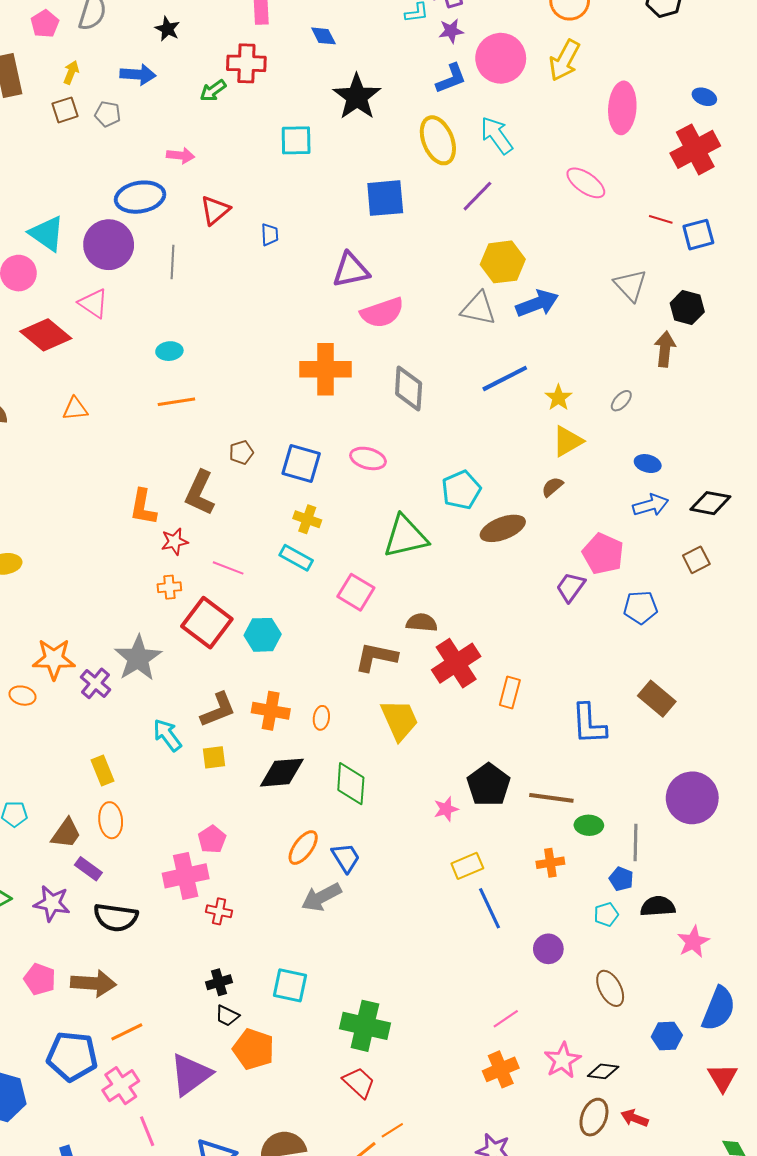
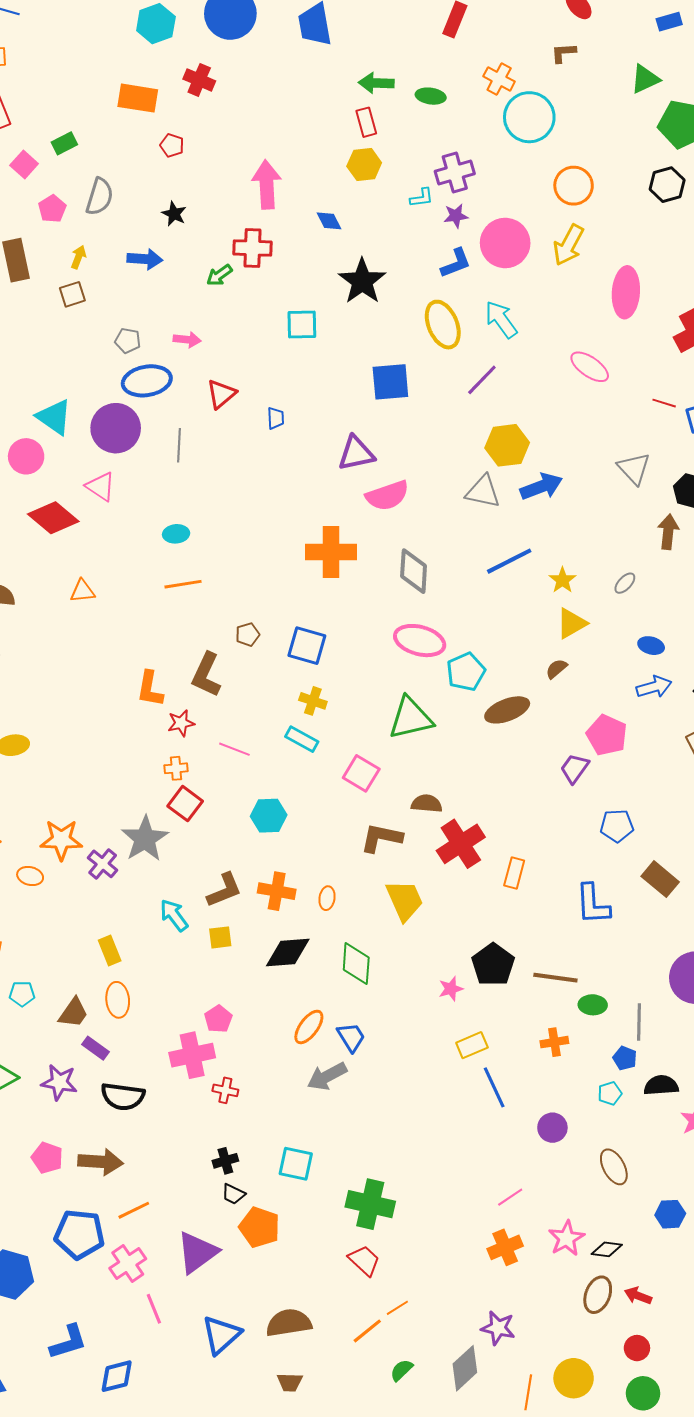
gray pentagon: (108, 114) -> (128, 341), moved
pink ellipse: (368, 458) -> (420, 641), moved, size x1.4
blue pentagon: (641, 607) -> (617, 826), moved
red square: (207, 623) -> (185, 804), moved, size x0.7

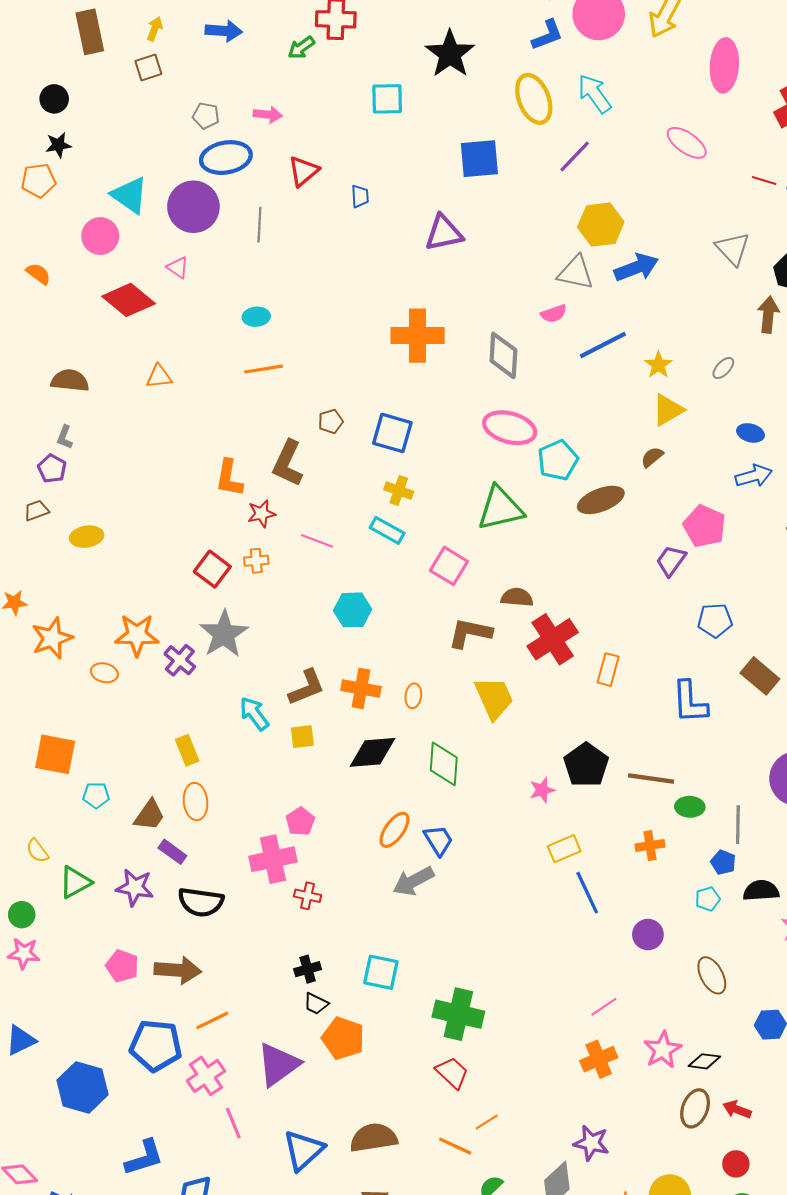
pink triangle: (101, 487) -> (178, 267), size x0.7
pink semicircle: (387, 496) -> (554, 314), moved, size x0.6
red square: (185, 804) -> (212, 569), moved
orange line: (367, 1331) -> (455, 1146), turned 64

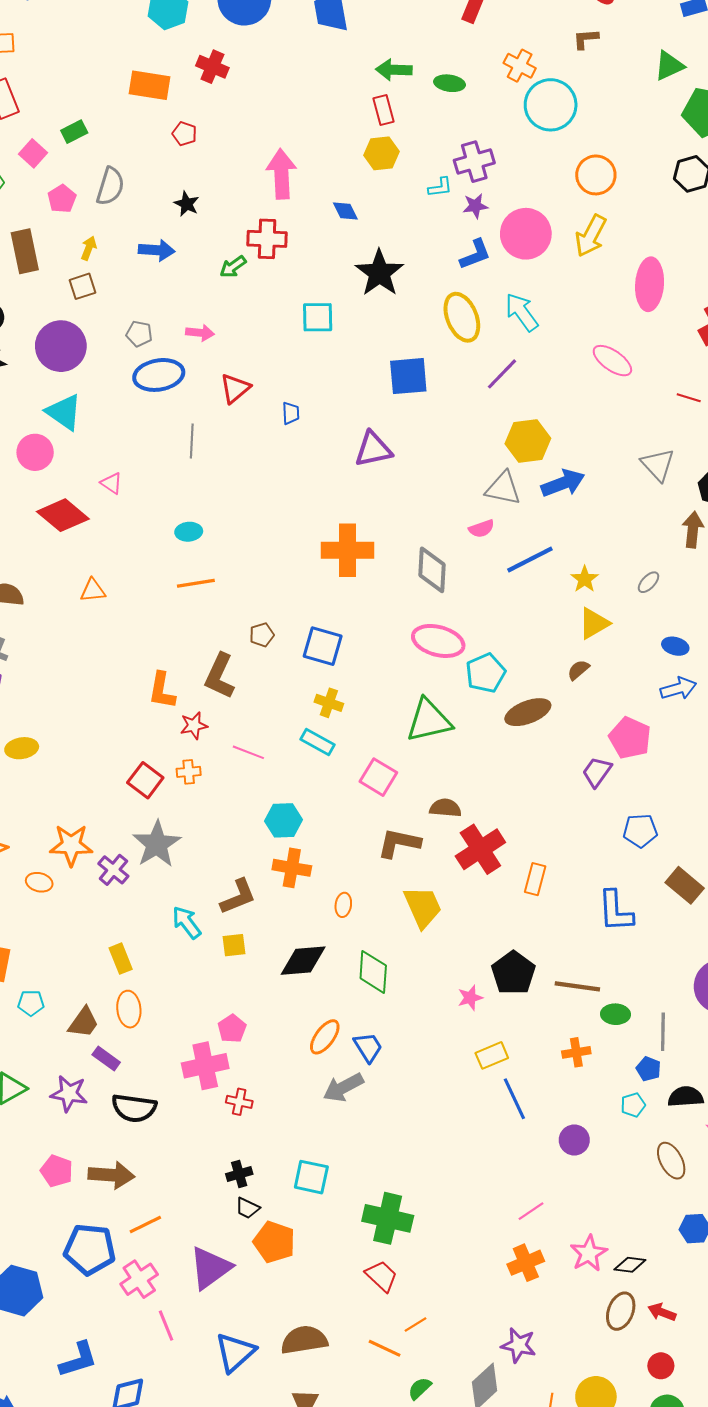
purple circle: (193, 207) -> (61, 346), moved
orange cross: (361, 688) -> (292, 868), moved
brown ellipse: (712, 975) -> (671, 1161), moved

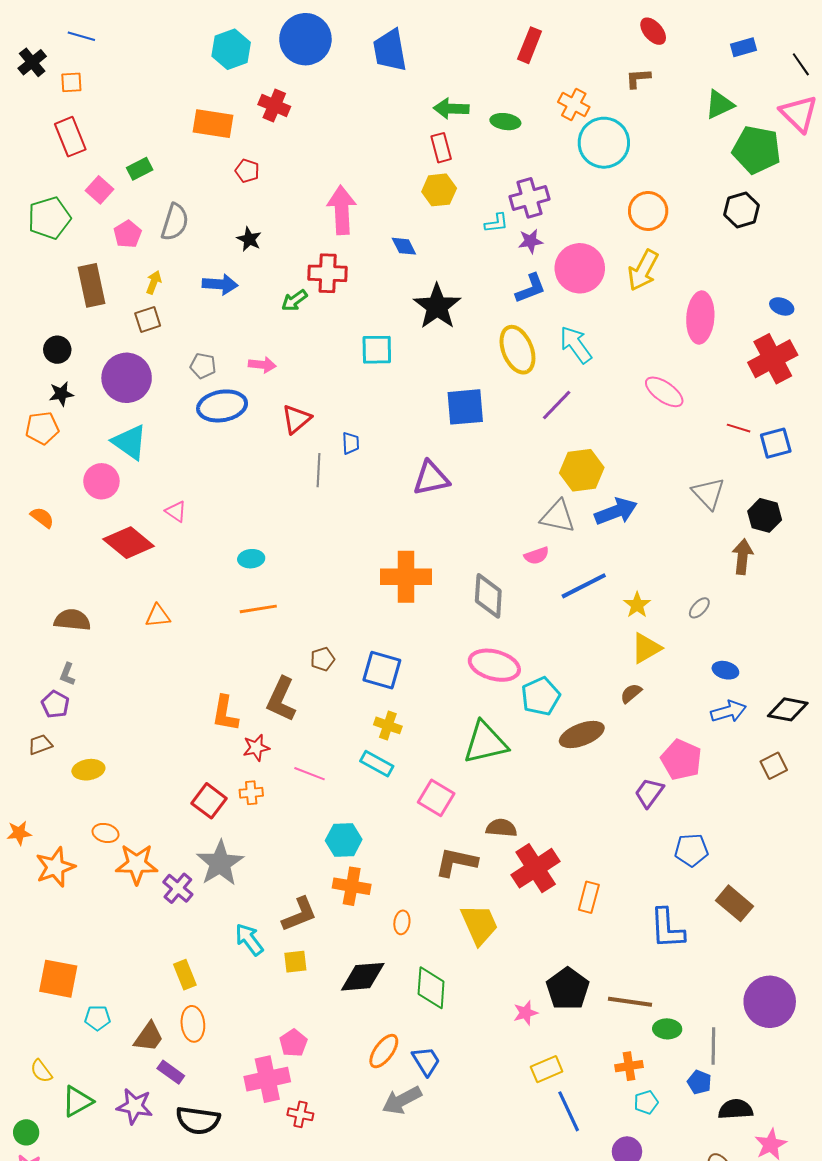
gray line: (192, 441) -> (319, 470), moved
orange ellipse: (39, 882) -> (106, 833), moved
cyan pentagon: (633, 1105) -> (646, 1102), moved

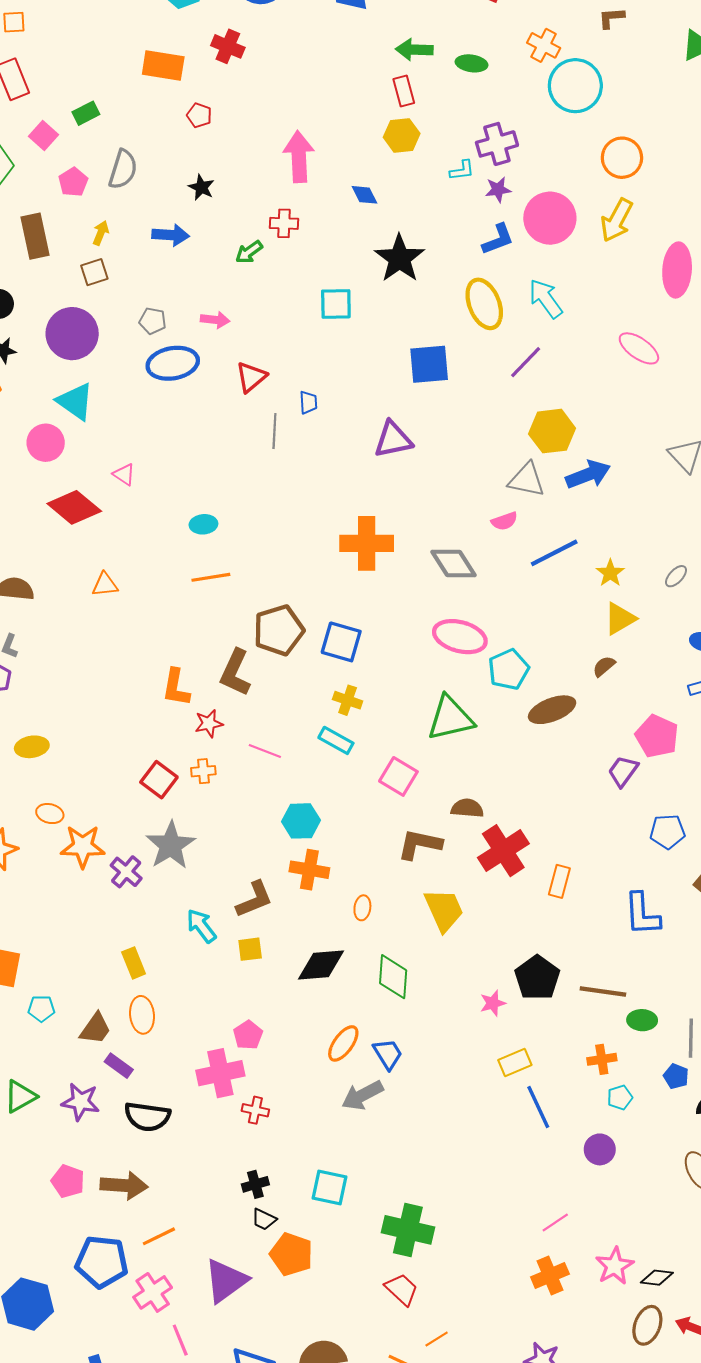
red cross: (328, 273) -> (284, 223), size x0.7
gray diamond: (488, 596) -> (454, 563), turned -36
brown pentagon: (323, 659) -> (279, 630), size x2.0

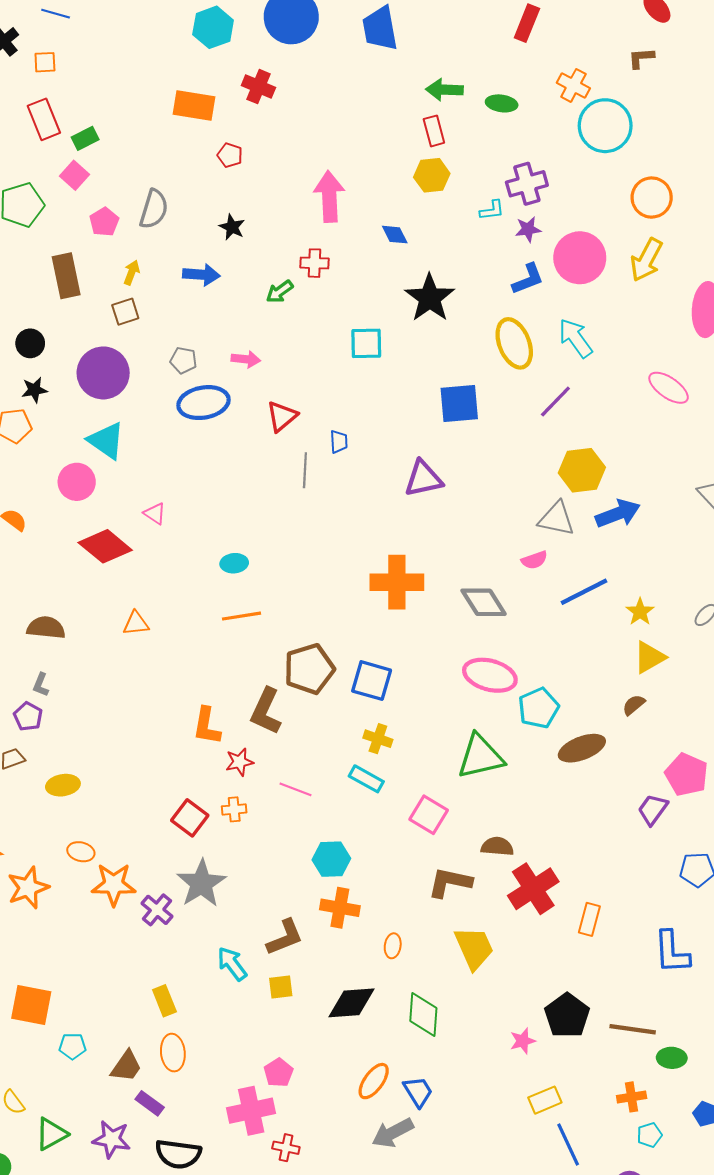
green rectangle: (86, 113) -> (85, 138), moved

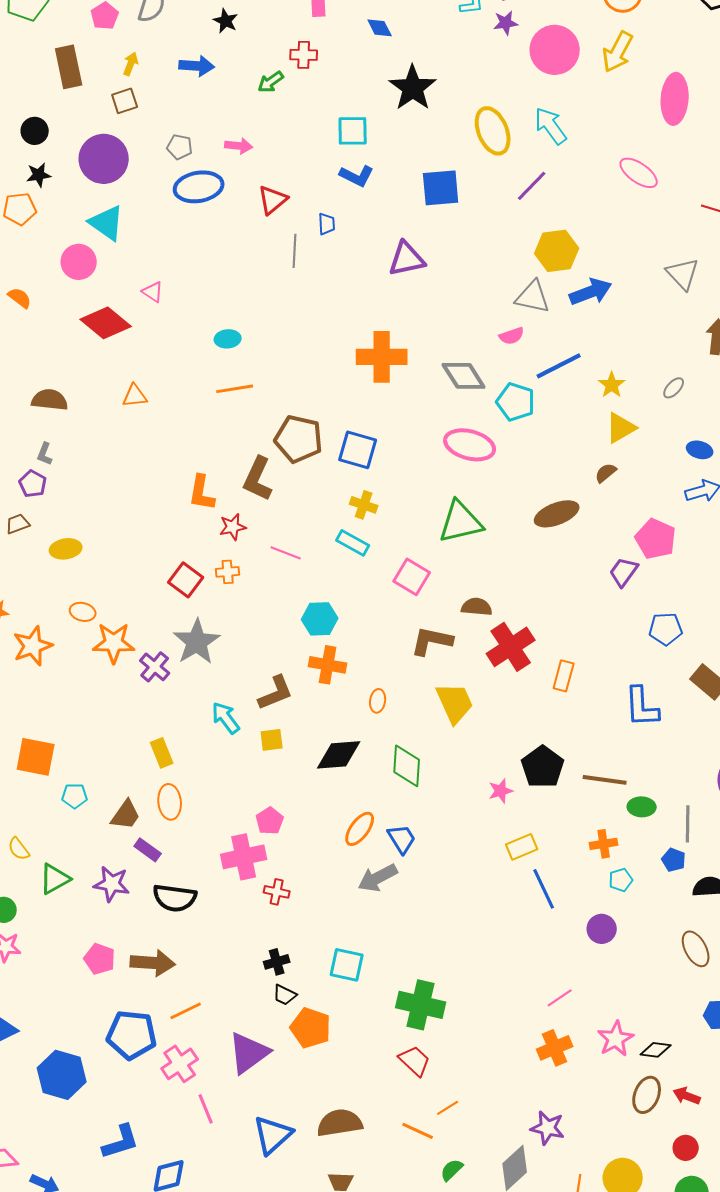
blue L-shape: (528, 279) -> (357, 176), moved, turned 48
brown pentagon: (309, 669) -> (299, 439), turned 30
cyan pentagon: (539, 708) -> (516, 402), moved, turned -30

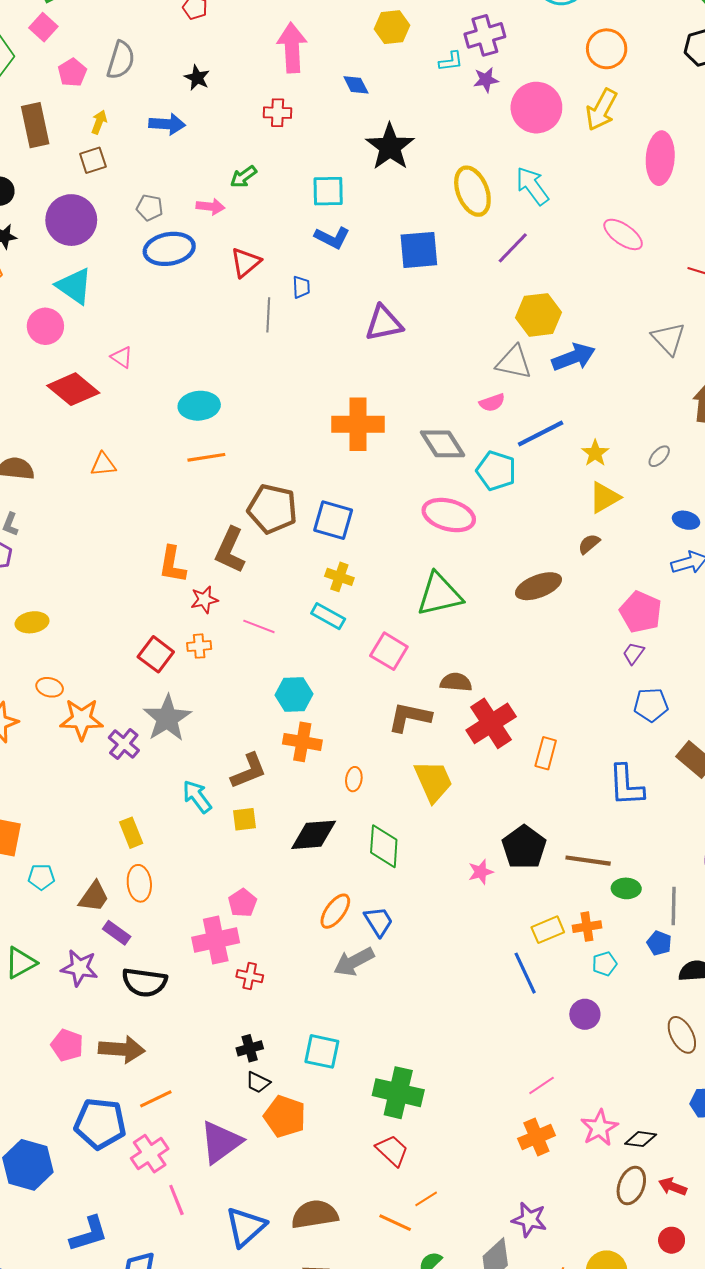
green arrow: (271, 82) -> (243, 177), moved
cyan ellipse: (228, 339) -> (199, 406), size x1.5
purple trapezoid: (624, 572) -> (633, 653), moved, size x0.7
yellow rectangle: (522, 847) -> (548, 930), moved

